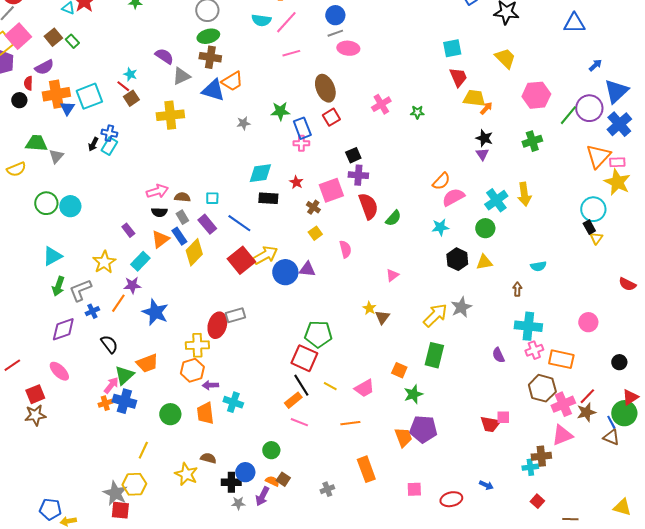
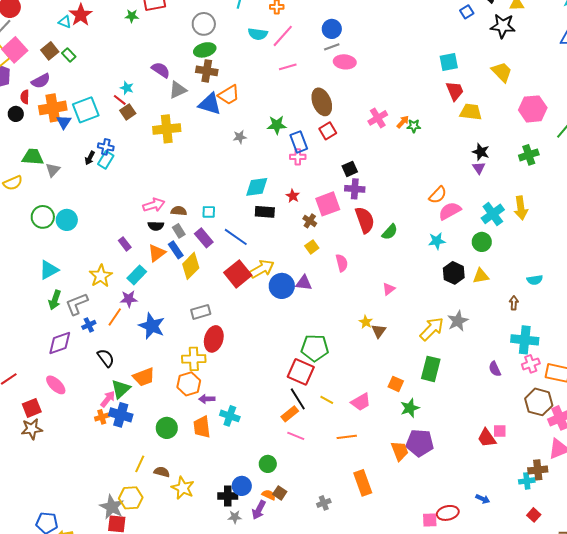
orange arrow: (486, 108) -> (403, 122), moved
gray rectangle: (235, 315) -> (201, 312), moved
red trapezoid: (490, 424) -> (487, 438), turned 45
brown semicircle: (208, 458) -> (162, 472), moved
pink square: (414, 489) -> (430, 520), moved

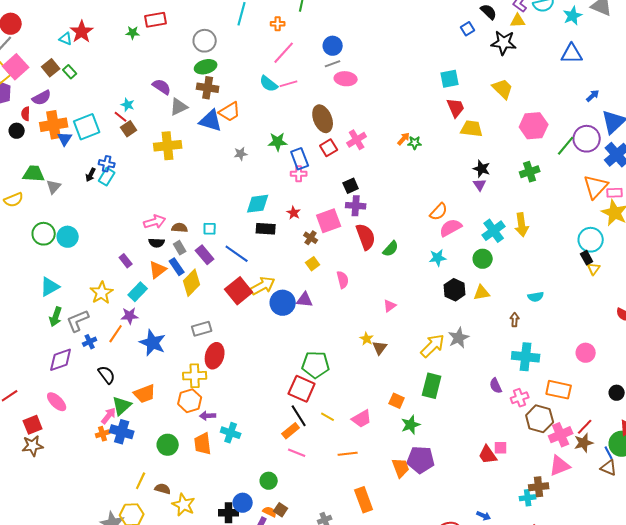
cyan semicircle: (258, 34) -> (269, 84), moved, turned 30
pink cross: (378, 118) -> (357, 140), moved
pink cross: (531, 364) -> (520, 398), moved

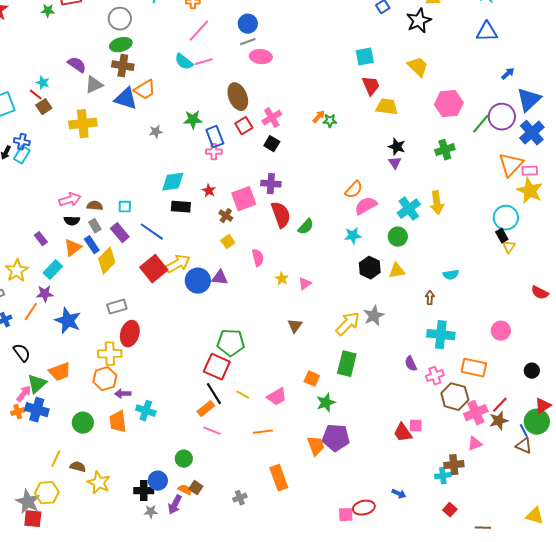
black star: (504, 43) -> (419, 21), turned -30
black square: (351, 186) -> (272, 144), moved, turned -35
yellow star: (367, 339) -> (282, 279), moved
pink triangle: (560, 466) -> (475, 444), size x0.7

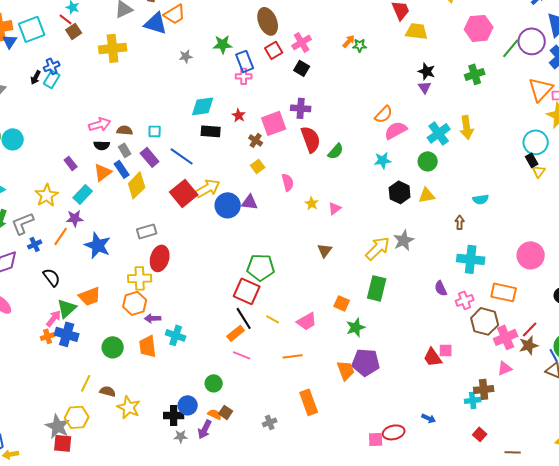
blue cross: (22, 142) -> (52, 66), turned -35
pink circle: (501, 331) -> (531, 255), size x1.4

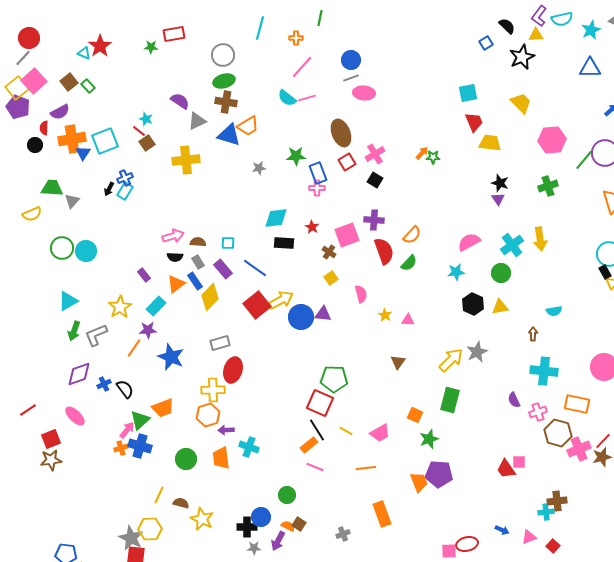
orange semicircle: (384, 114) -> (412, 235), moved
pink triangle: (335, 208) -> (408, 320), turned 40
blue cross: (35, 244) -> (104, 384), moved
pink triangle: (505, 368) -> (529, 537), moved

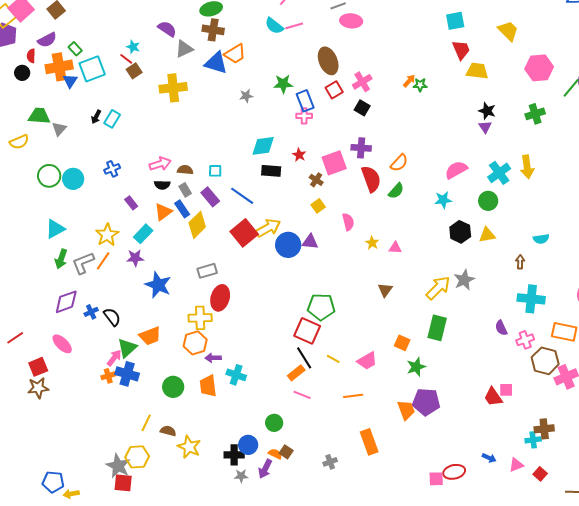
green rectangle: (88, 86) -> (75, 49), moved
blue cross: (125, 178) -> (112, 169), moved
orange line: (134, 348) -> (103, 261), moved

